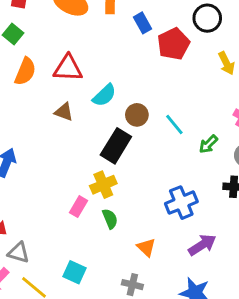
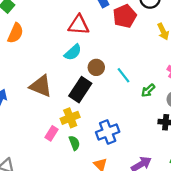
red triangle: (68, 68) -> (79, 25), moved
brown triangle: (64, 112) -> (41, 86), moved, size x1.6
blue cross: (181, 203) -> (108, 132), moved

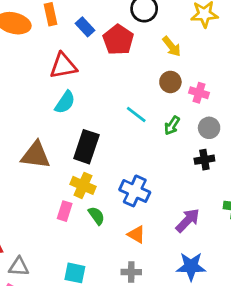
brown circle: (96, 67) -> (170, 82), moved
yellow cross: (70, 118) -> (83, 185), turned -30
blue cross: (108, 132) -> (135, 191), turned -30

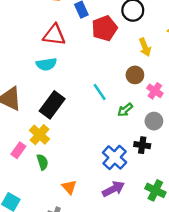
cyan semicircle: (65, 102) -> (46, 64), turned 30
blue cross: (135, 191) -> (115, 157), moved

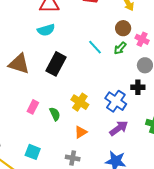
green arrow: (125, 110) -> (120, 48), moved
yellow cross: (39, 135) -> (80, 102), moved
orange triangle: (69, 187) -> (81, 132), turned 48

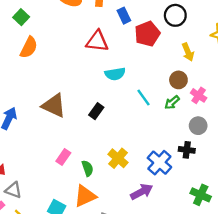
cyan semicircle: (46, 30) -> (115, 74), moved
black rectangle: (56, 64) -> (96, 111), size x0.6
purple arrow: (119, 128) -> (142, 192), moved
orange triangle: (81, 132) -> (85, 196), moved, size x1.5

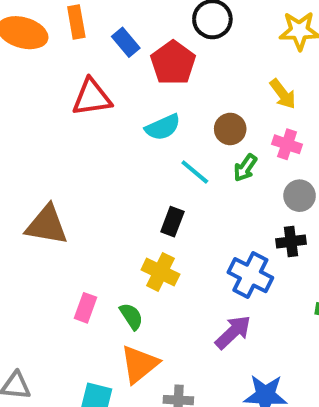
yellow arrow: (188, 52) -> (283, 94), moved
cyan semicircle: (115, 74) -> (163, 127), moved
brown circle: (178, 80) -> (230, 129), moved
black rectangle: (96, 111) -> (172, 222), moved
yellow cross: (118, 158) -> (160, 272), moved

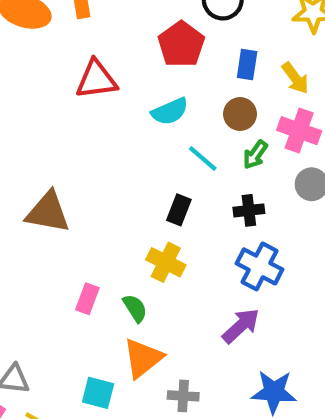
blue rectangle: (126, 42) -> (247, 64), moved, turned 48
pink cross: (287, 144) -> (299, 131), size x1.4
black cross: (291, 241) -> (249, 210), moved

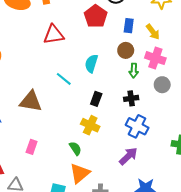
cyan semicircle: (170, 111) -> (91, 64), moved, turned 132
green arrow: (255, 155) -> (134, 71), turned -32
cyan line: (203, 158) -> (64, 79), moved
pink rectangle: (87, 299) -> (32, 147), moved

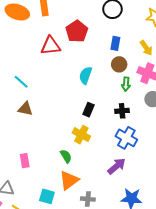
red pentagon: (96, 16) -> (77, 31), moved
blue rectangle: (129, 26) -> (115, 43), moved
cyan line: (64, 79) -> (21, 82), moved
brown triangle: (31, 101) -> (25, 109), size x0.7
pink rectangle: (32, 147) -> (25, 161), moved, turned -32

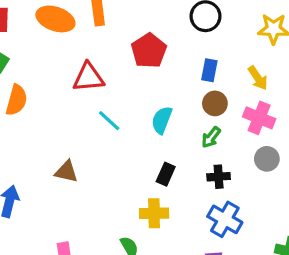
red triangle: (51, 46) -> (88, 77), moved
cyan line: (21, 82) -> (109, 121), moved
green arrow: (126, 84) -> (211, 137), moved, turned 32
yellow cross: (81, 135) -> (154, 213), turned -30

